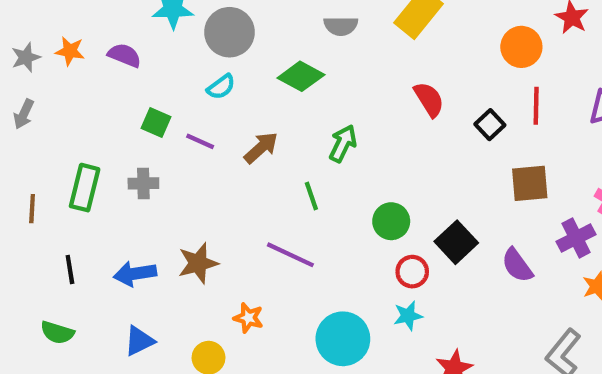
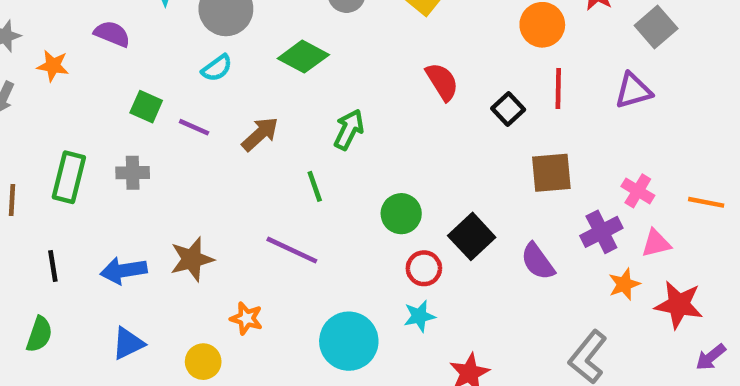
orange star: (70, 51) -> (53, 66), moved
green semicircle: (57, 332) -> (39, 334), turned -88

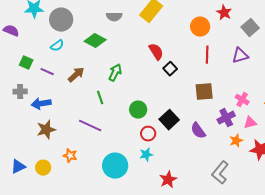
black square: (508, 109) -> (170, 69), moved
blue arrow: (123, 271) -> (41, 104), moved
yellow circle: (203, 362) -> (43, 168), moved

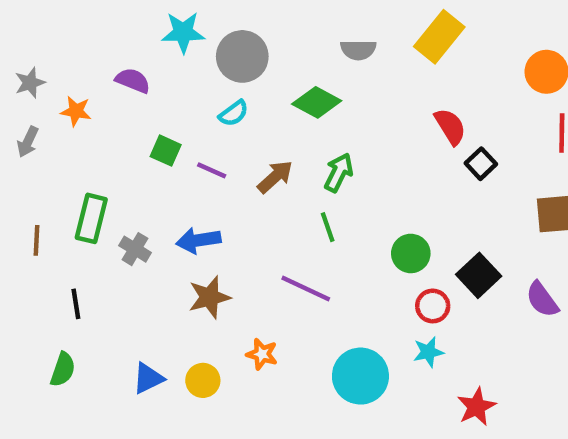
green arrow: (115, 73) -> (339, 172), moved
gray cross: (20, 92) -> (135, 249), moved, turned 32

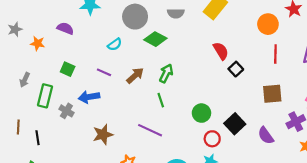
gray circle: (242, 56) -> (135, 17), moved
gray arrow: (28, 142) -> (25, 80), moved
green square: (166, 151) -> (68, 69), moved
brown line: (37, 240) -> (18, 127), moved
blue arrow: (198, 240) -> (89, 97), moved

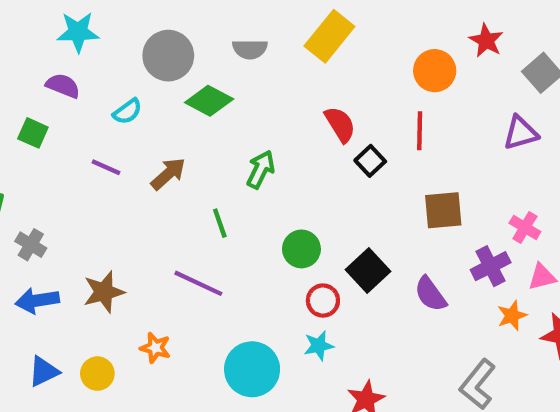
purple semicircle: (65, 28) -> (63, 86), moved
red line: (275, 54) -> (420, 131), moved
green square: (68, 69) -> (33, 133), moved
green arrow: (166, 73) -> (261, 169), moved
blue arrow: (89, 97) -> (37, 301), moved

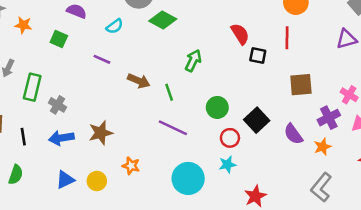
black square: (370, 161) -> (258, 55), turned -36
brown arrow: (168, 174) -> (139, 81), moved, turned 65
purple line: (198, 283) -> (173, 128), moved
orange star: (512, 316) -> (322, 147), moved

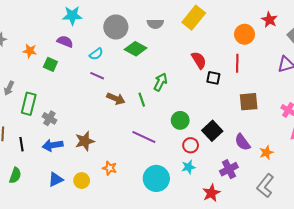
orange star: (23, 25) -> (30, 51), moved
purple line: (102, 59) -> (97, 76), moved
green line: (169, 92) -> (142, 100), moved
purple cross: (329, 118) -> (229, 169), moved

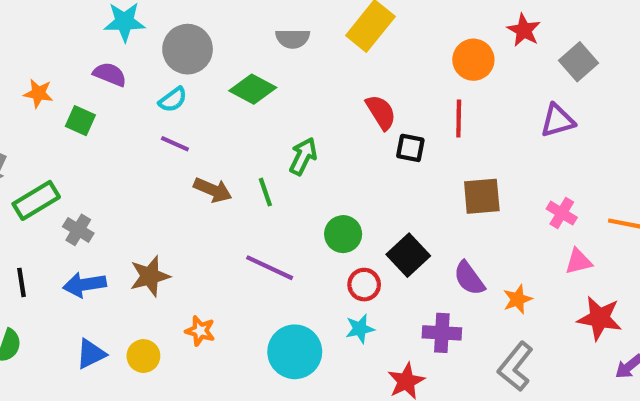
gray circle: (116, 27) -> (188, 49), moved
green rectangle: (29, 104) -> (36, 200), turned 45
purple cross: (229, 169) -> (442, 333), turned 30

